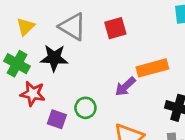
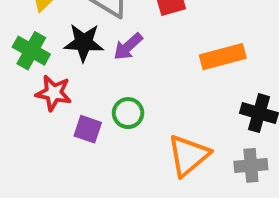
purple arrow: (125, 86) -> (128, 47), moved

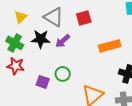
red star: (54, 93) -> (16, 66), moved

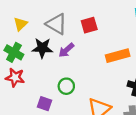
purple square: (43, 82) -> (44, 104), moved

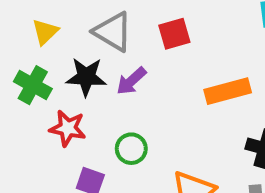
red star: (15, 77) -> (68, 128), moved

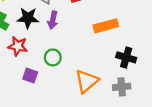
purple arrow: (131, 81) -> (53, 20), turned -36

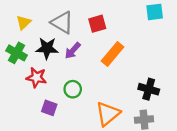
purple arrow: (53, 20) -> (73, 51), turned 30
orange rectangle: (106, 26) -> (112, 54), moved, turned -35

